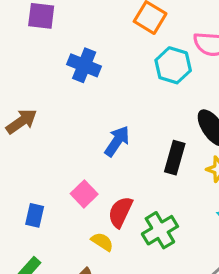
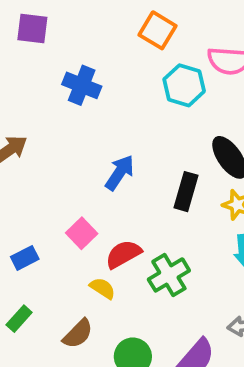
red semicircle: (120, 212) -> (123, 254), turned 36
blue rectangle: (35, 215) -> (25, 258), turned 50

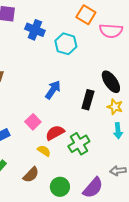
orange square: (158, 30) -> (86, 15), moved
blue cross: (82, 85) -> (35, 30), moved
cyan hexagon: (184, 85) -> (66, 44), moved

